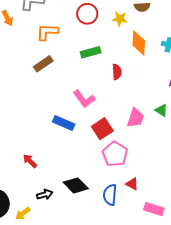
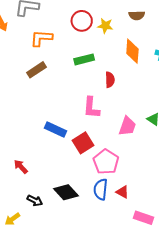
yellow star: (120, 19) -> (105, 26), moved
pink L-shape: (84, 99) -> (91, 108), moved, turned 40
red square: (102, 129) -> (83, 143), moved
black arrow: (45, 195) -> (35, 201), turned 42
blue semicircle: (110, 195) -> (101, 189), moved

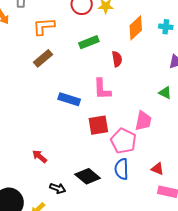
orange diamond: (132, 51) -> (136, 28), turned 50
pink trapezoid: (127, 126) -> (143, 121), moved
blue rectangle: (55, 130) -> (69, 99), moved
red square: (83, 143) -> (98, 125), turned 30
red triangle: (122, 192) -> (158, 169), moved

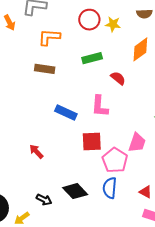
brown rectangle: (43, 58) -> (45, 69), turned 42
red semicircle: (117, 59) -> (118, 78), turned -49
red arrow: (39, 156) -> (36, 151), moved

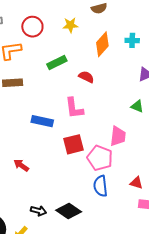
red circle: (89, 20) -> (32, 27), moved
black diamond: (75, 191) -> (69, 211), moved

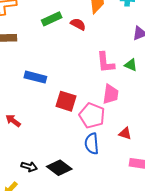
red semicircle: (86, 77) -> (78, 24), moved
pink L-shape: (74, 108) -> (106, 63), moved
red square: (74, 144) -> (66, 101), turned 30
red triangle: (136, 183) -> (125, 133), moved

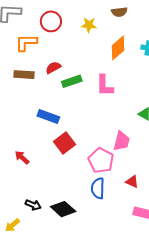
green rectangle: (52, 19) -> (72, 81), moved
red semicircle: (78, 24) -> (53, 68), moved, turned -63
pink L-shape: (106, 63) -> (105, 85), moved
red square: (66, 101) -> (64, 143), moved, turned 30

